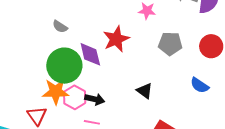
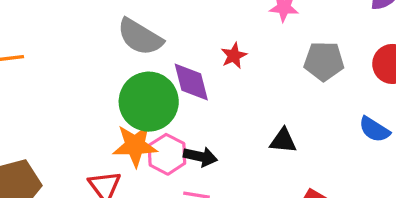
gray semicircle: (60, 27) -> (140, 37), size x1.8
red star: (116, 39) -> (234, 56), size x0.6
black triangle: (145, 91) -> (283, 141), turned -30

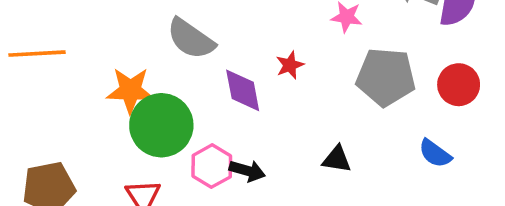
gray pentagon: (324, 61) -> (386, 77), size x1.4
green circle: (149, 102) -> (161, 125), moved
orange star: (135, 145) -> (130, 90), moved

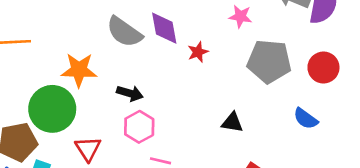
purple diamond: (243, 90) -> (164, 28), moved
green circle: (161, 125) -> (52, 109), moved
black arrow: (247, 171) -> (130, 93), moved

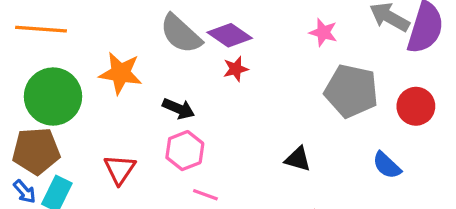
purple diamond: (164, 28) -> (230, 35), turned -52
red star: (198, 52) -> (236, 69), moved
green circle: (52, 109) -> (53, 97), moved

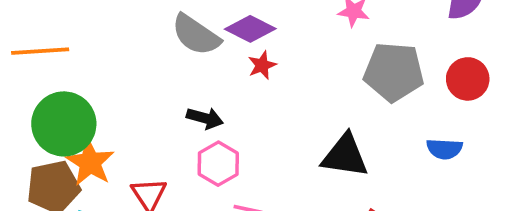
orange star: (121, 73) -> (90, 162), moved, turned 30
black triangle: (298, 159) -> (345, 156), size x1.6
blue semicircle: (387, 165) -> (444, 149), turned -32

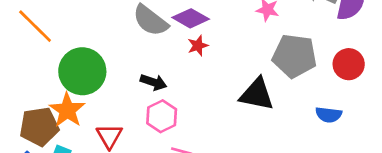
orange line: (40, 51) -> (35, 26), turned 45
green circle: (64, 124) -> (82, 71), moved
black triangle: (345, 156) -> (257, 94), moved

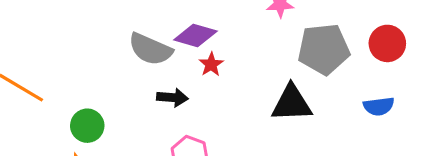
green circle: (82, 71) -> (87, 126), size x0.6
black arrow: (154, 82) -> (172, 98), moved

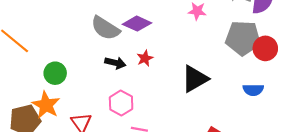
gray pentagon: (324, 49) -> (243, 38), moved
red star: (211, 64) -> (145, 58), moved
black triangle: (292, 103) -> (195, 79), turned -36

